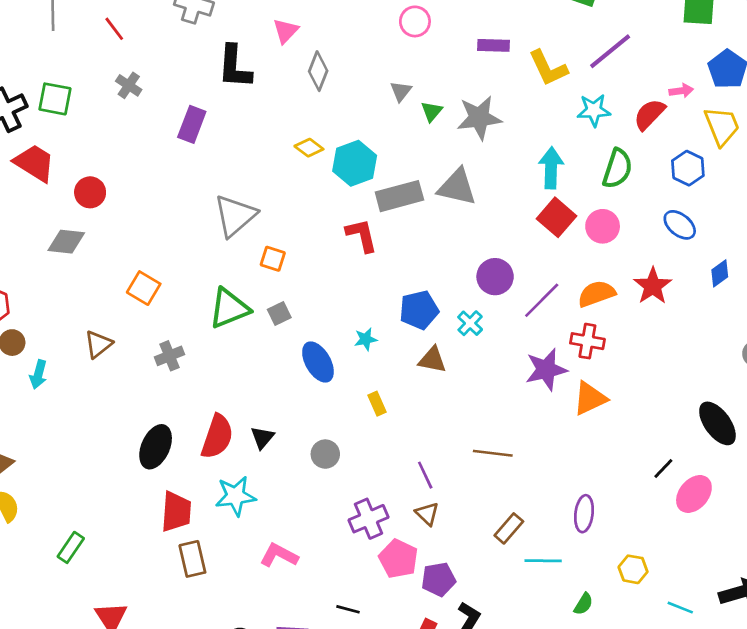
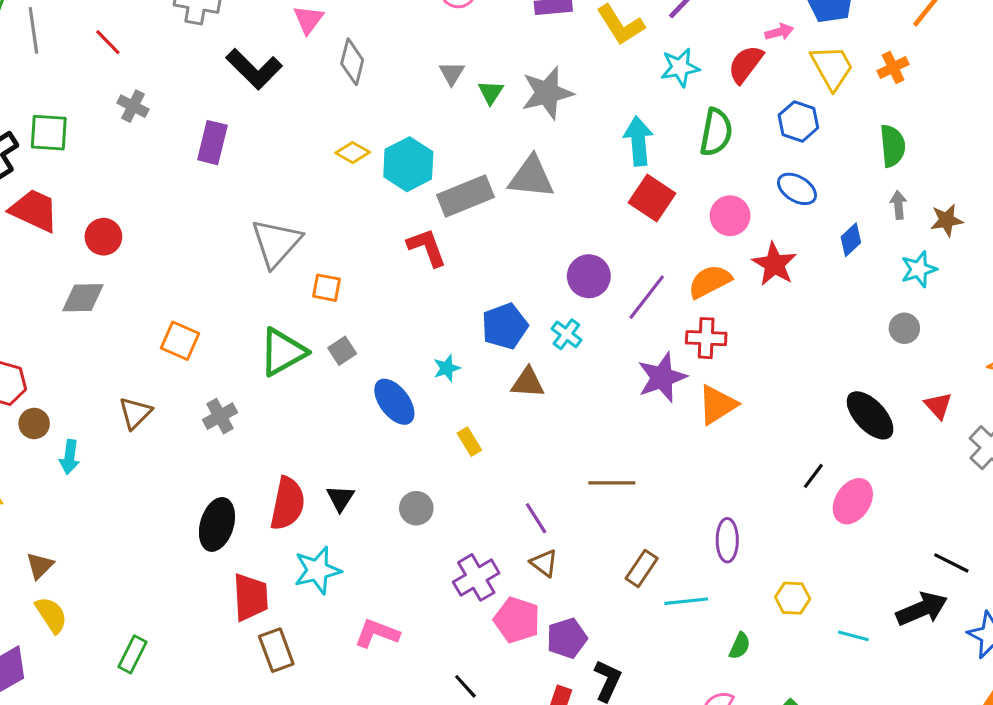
black L-shape: (235, 67) -> (254, 69), turned -42
pink circle: (603, 226) -> (730, 216), moved
black line: (348, 609) -> (465, 686), turned 40

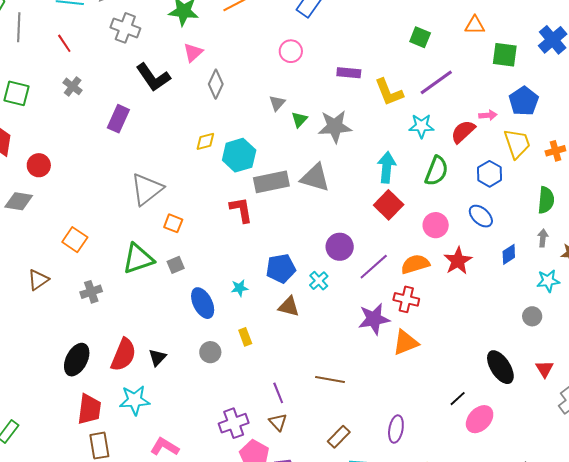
yellow diamond: (353, 153) -> (205, 141), turned -55
gray circle: (416, 508) -> (210, 352), moved

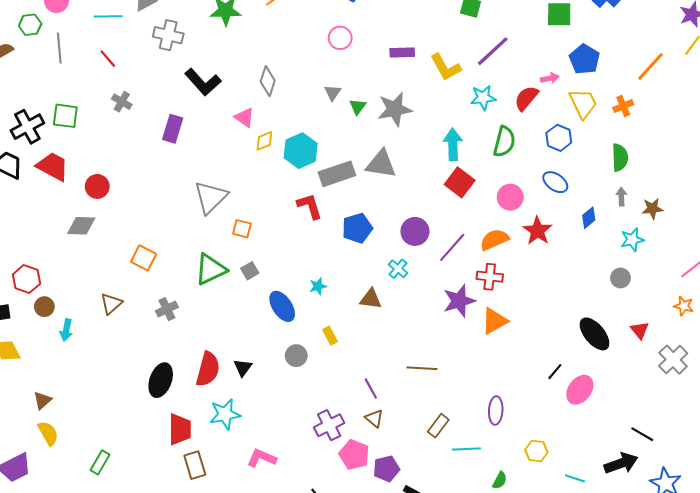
pink triangle: (193, 52) -> (245, 117), moved, turned -35
blue pentagon: (281, 268) -> (357, 228), moved

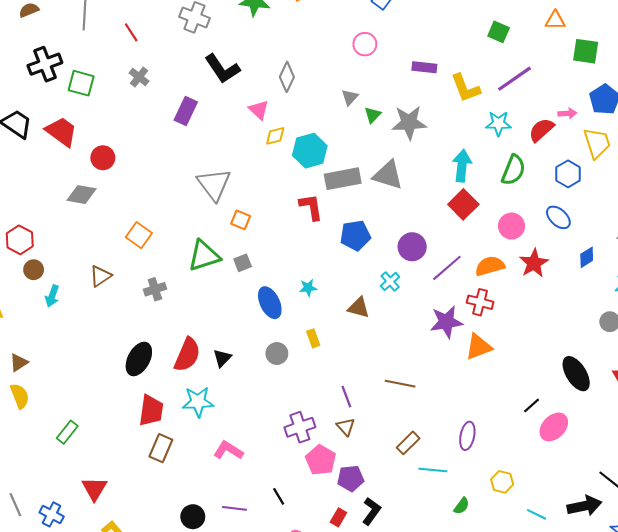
black cross: (27, 127) -> (45, 64), moved
gray triangle: (211, 197) -> (214, 184), turned -30
brown rectangle: (195, 465) -> (161, 448), turned 32

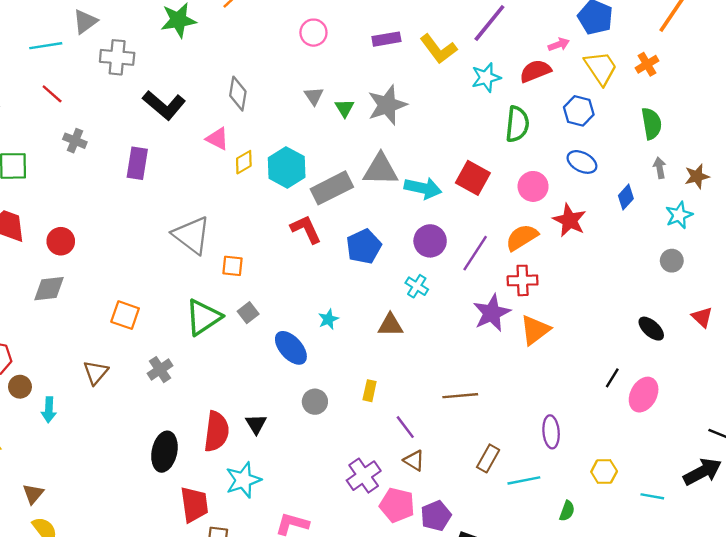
red semicircle: (541, 130) -> (535, 71), turned 36
cyan arrow: (462, 166) -> (423, 188), moved, turned 112
yellow rectangle: (313, 338) -> (370, 391), moved, turned 48
black ellipse: (576, 374) -> (651, 329), size x0.7

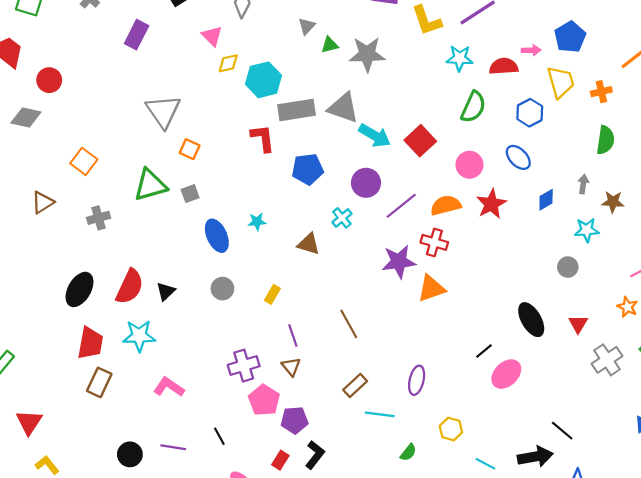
green triangle: (344, 108) -> (330, 45), turned 30
green semicircle: (651, 124) -> (605, 140), moved
black ellipse: (651, 329) -> (531, 320), size x1.4
brown line: (460, 396) -> (349, 324), turned 48

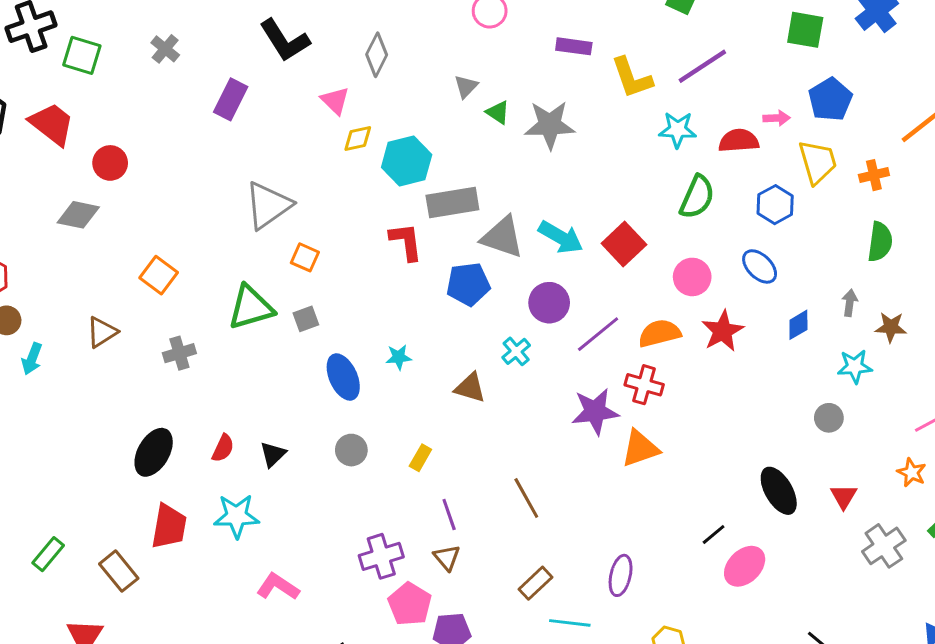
green triangle: (330, 45) -> (498, 112), turned 48
gray triangle: (343, 108) -> (502, 237), moved
gray triangle: (163, 111) -> (268, 205), turned 30
red semicircle: (130, 287) -> (223, 448), size x0.6
brown rectangle: (99, 382) -> (119, 571), moved, turned -64

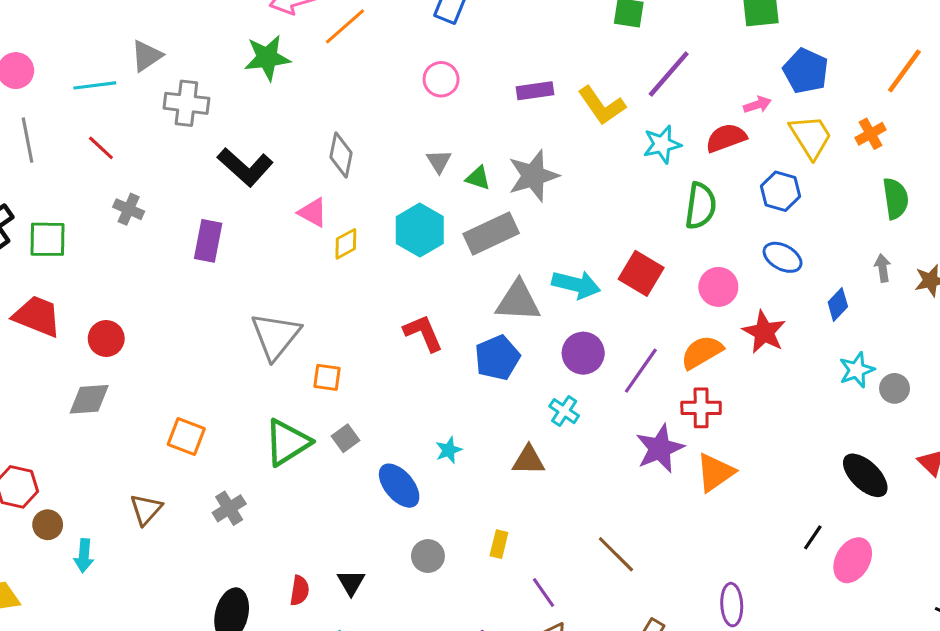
cyan hexagon: (407, 161) -> (420, 230), moved
gray rectangle: (452, 202) -> (491, 233), moved
cyan star: (855, 366) -> (857, 370), moved

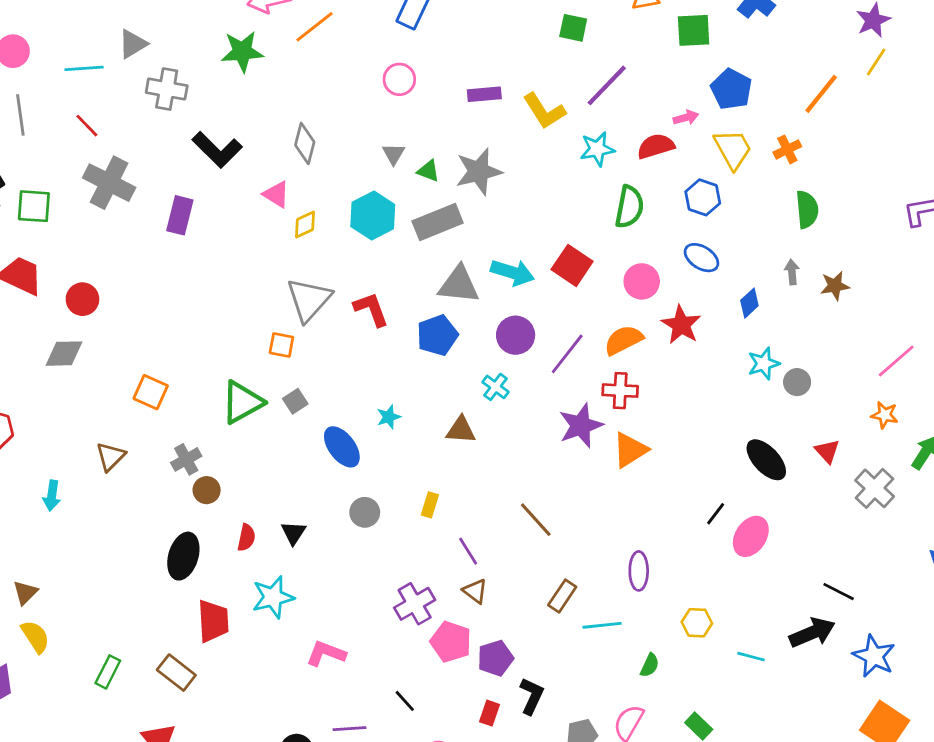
gray cross: (129, 209) -> (109, 183), size x1.8
gray triangle: (276, 336) -> (309, 300), moved
brown circle: (48, 525) -> (207, 490), moved

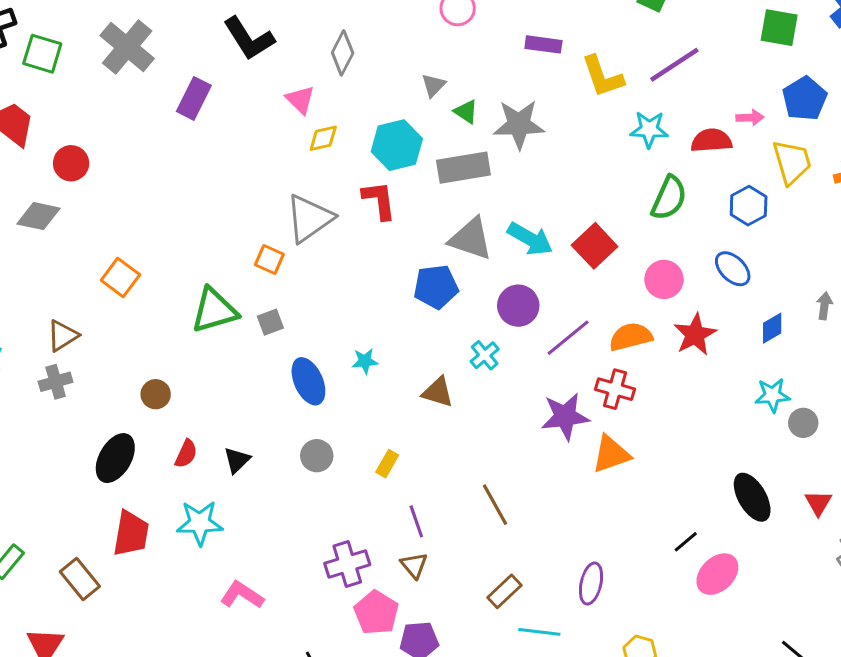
red L-shape: (371, 309) -> (379, 200), moved
gray cross: (186, 459) -> (56, 382), moved

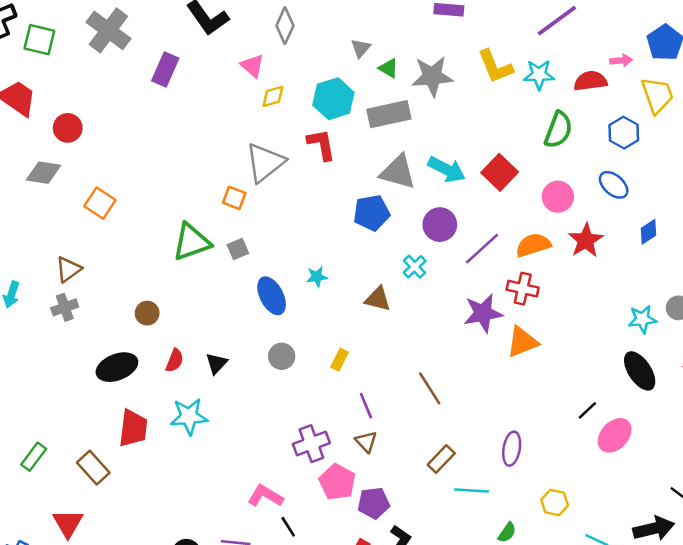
yellow L-shape: (602, 76) -> (495, 66), moved
orange square: (120, 278) -> (100, 203), moved
cyan star: (772, 395) -> (642, 319), moved
black ellipse: (115, 458) -> (117, 367), turned 42
pink L-shape: (242, 595) -> (265, 496), moved

